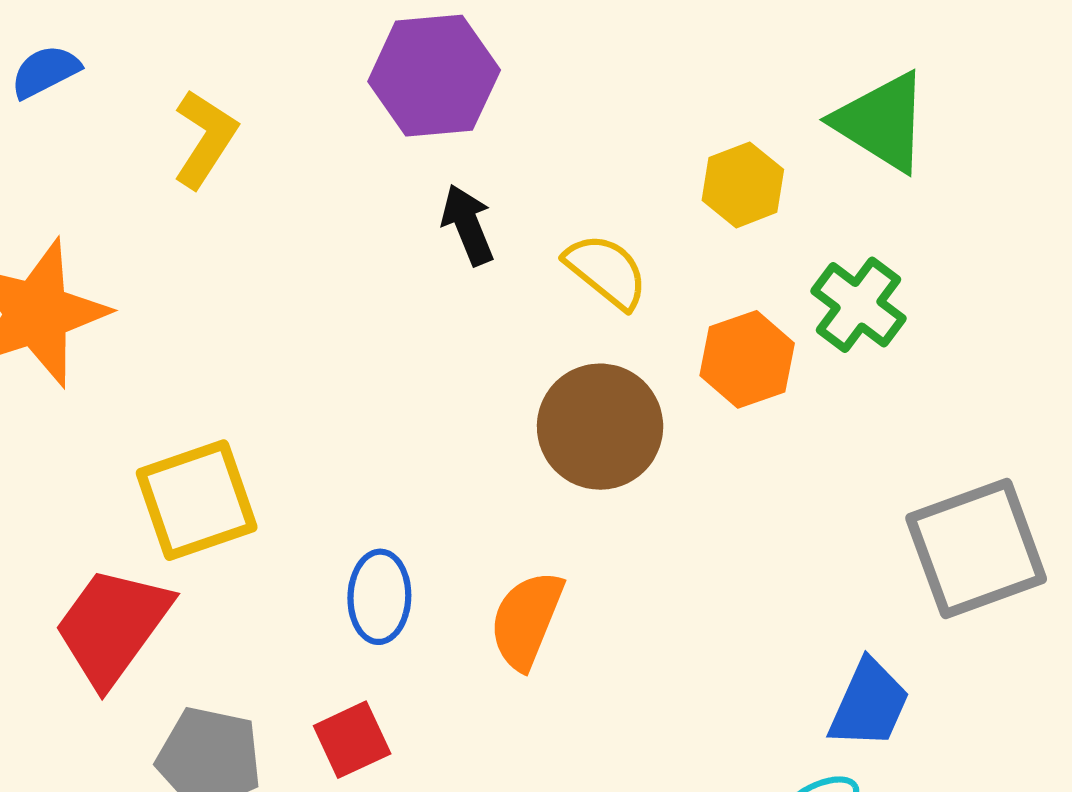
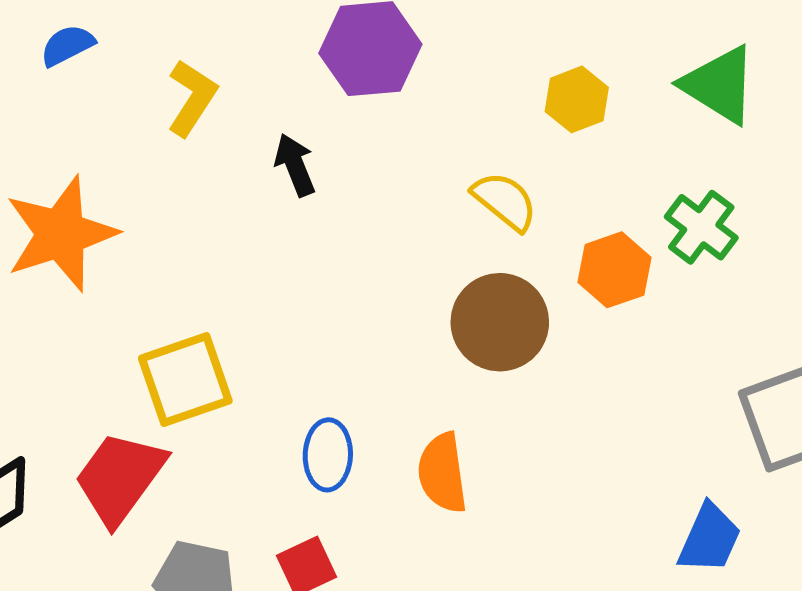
yellow hexagon: (743, 185) -> (577, 99), moved
black arrow: (468, 225) -> (295, 165), moved
orange semicircle: (526, 620) -> (442, 473), turned -30

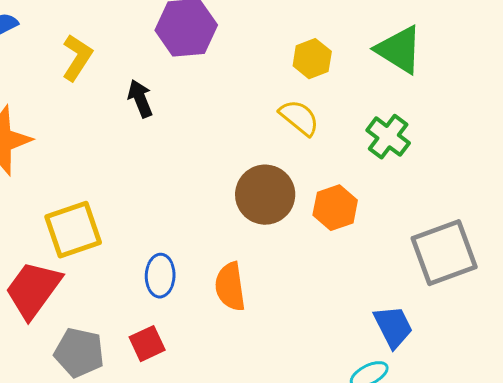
yellow semicircle: (505, 201) -> (299, 118), moved
orange hexagon: (614, 270) -> (335, 208), moved
blue trapezoid: (709, 538) -> (393, 327), turned -51

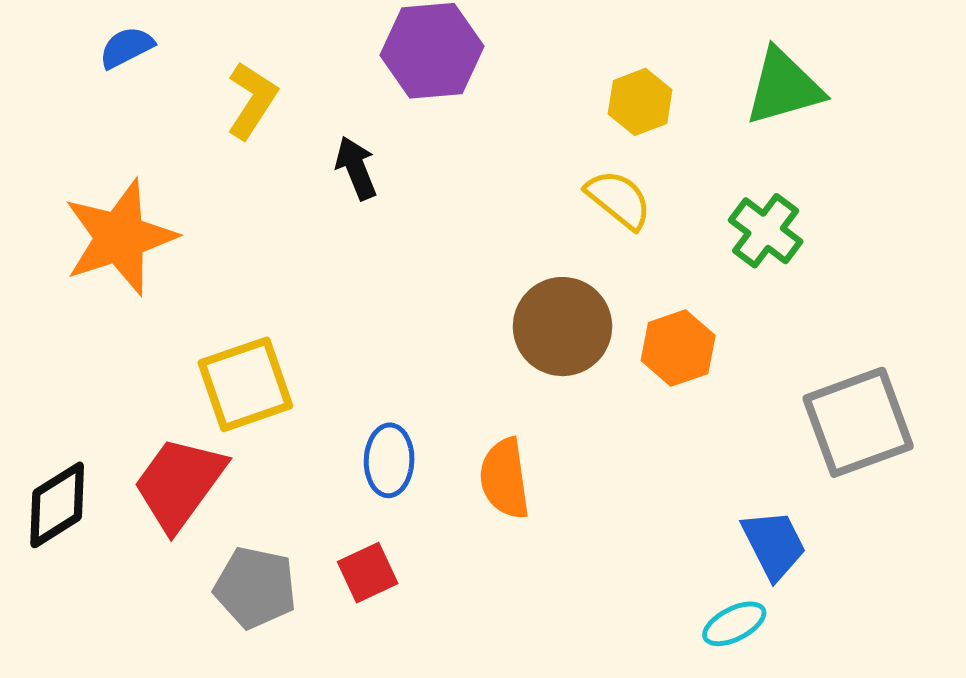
green triangle: (399, 50) -> (784, 87), turned -48

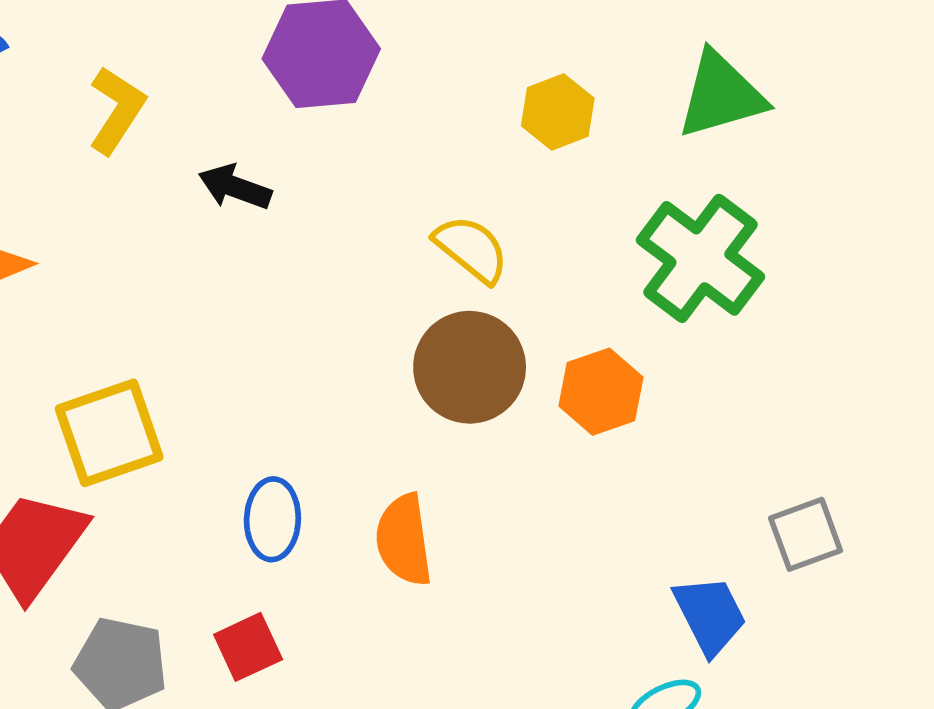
black arrow: (356, 168) -> (235, 187), turned -48
yellow semicircle: (619, 199) -> (471, 249), moved
green cross: (766, 231) -> (700, 258), size x1.5
gray square: (858, 422) -> (806, 534), moved, size x0.6

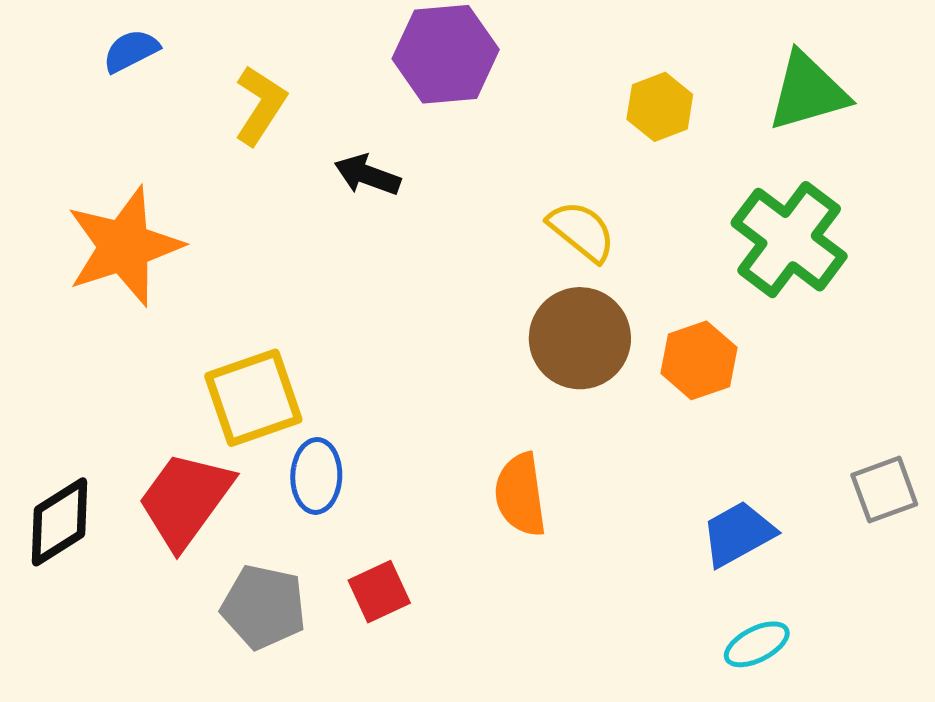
blue ellipse: (272, 519) -> (316, 476), moved
blue trapezoid: (710, 615) -> (738, 534), moved, turned -92

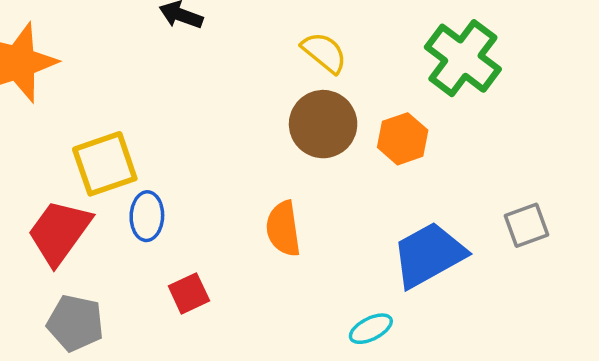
blue trapezoid: (738, 534) -> (429, 255), size x1.5
gray pentagon: (264, 607) -> (75, 323), moved
cyan ellipse: (757, 644) -> (371, 329), moved

